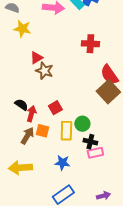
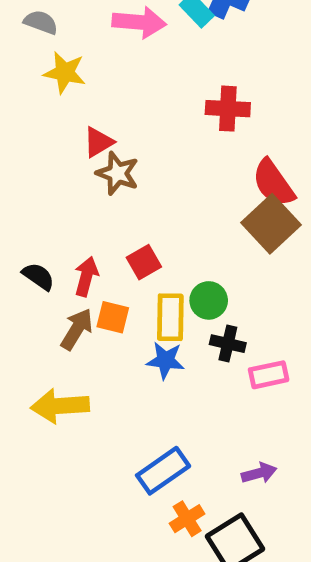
black semicircle: (21, 105) -> (38, 276), moved
pink rectangle: (95, 153) -> (269, 375), moved
blue star: (62, 163) -> (165, 360), moved

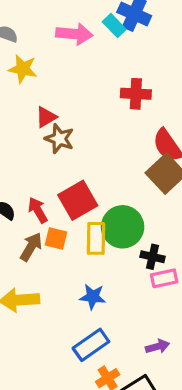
red square: (144, 262) -> (78, 200), size x1.6
red arrow: (86, 276) -> (38, 210), turned -45
green circle: (209, 300) -> (123, 227), size x1.6
black cross: (228, 344) -> (152, 257), moved
blue star: (165, 360) -> (93, 297), moved

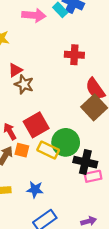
yellow rectangle: (96, 238) -> (48, 150), turned -65
black cross: (152, 257) -> (85, 162), size x1.5
blue star: (93, 297) -> (35, 189), moved

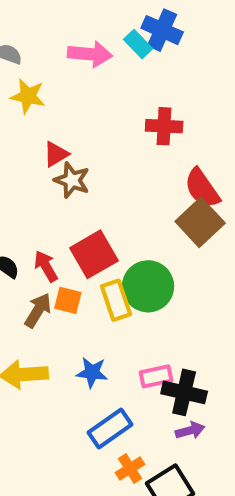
yellow rectangle: (48, 150) -> (116, 300), turned 45
black cross: (85, 162) -> (184, 392), moved
pink rectangle: (93, 176) -> (156, 376), moved

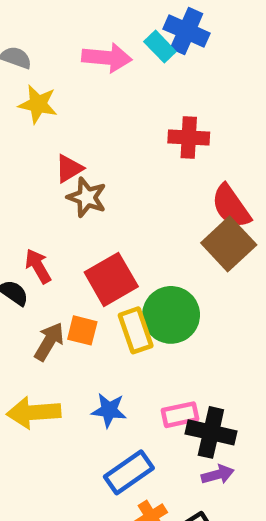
red arrow: (46, 266) -> (38, 266), moved

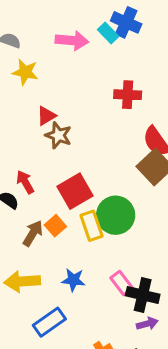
orange square: (82, 330) -> (55, 226), turned 35
pink rectangle: (180, 415) -> (122, 283), turned 65
blue rectangle: (129, 472) -> (49, 322), moved

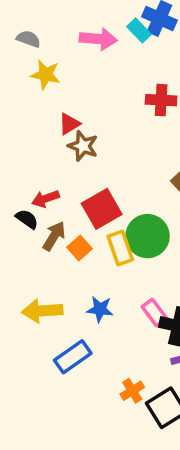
red arrow: (25, 182) -> (46, 199), turned -80
brown arrow: (33, 233) -> (54, 236), moved

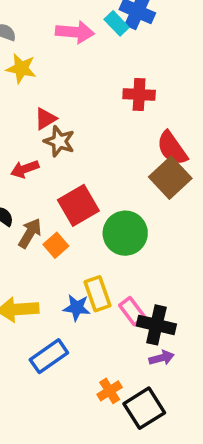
red arrow: (46, 199) -> (25, 169), moved
yellow rectangle: (120, 248) -> (97, 294), moved

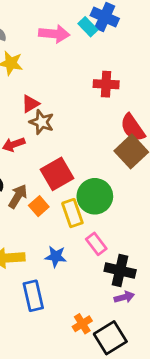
yellow rectangle: (97, 294) -> (72, 213), moved
pink rectangle: (132, 311) -> (96, 244), moved
blue rectangle: (49, 356) -> (33, 296), turned -68

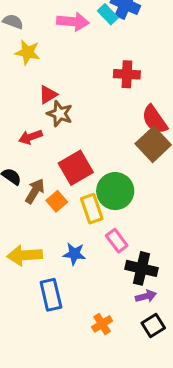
black square: (110, 338) -> (153, 325), moved, size x0.7

